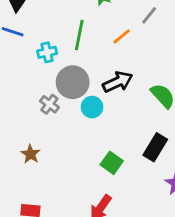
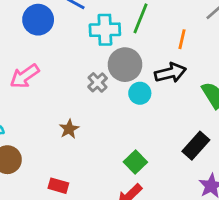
orange line: (122, 36) -> (182, 39), moved, turned -48
cyan cross: (47, 52) -> (105, 30), size x1.5
green square: (112, 163) -> (135, 162), moved

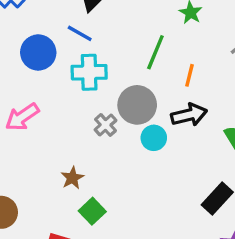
cyan cross: (105, 30) -> (89, 72), moved
orange line: (182, 39) -> (190, 75), moved
green square: (135, 162) -> (92, 211), moved

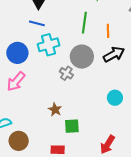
blue circle: (38, 52) -> (17, 53), moved
cyan circle: (154, 138) -> (115, 98), moved
green square: (92, 211) -> (72, 126), turned -35

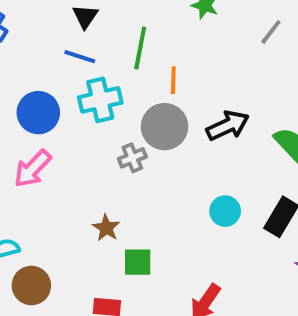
green line: (84, 23) -> (140, 48), moved
orange line: (108, 31) -> (173, 80), moved
gray cross: (66, 73) -> (132, 158), turned 32

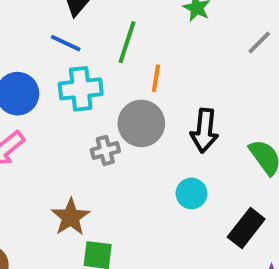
black arrow: (228, 126) -> (204, 130), turned 114
cyan circle: (225, 211) -> (191, 193), moved
brown star: (106, 228) -> (71, 217), size x1.4

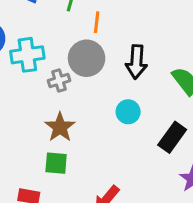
cyan cross: (81, 89) -> (27, 55), moved
brown star: (71, 217) -> (60, 127), moved

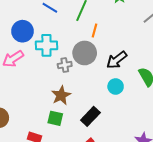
black arrow: (136, 62) -> (117, 60), turned 40
cyan circle: (128, 112) -> (116, 86), moved
black rectangle: (172, 137) -> (90, 116), moved

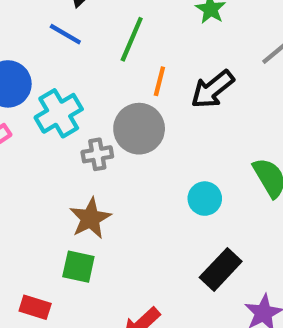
cyan cross: (46, 45) -> (59, 113), turned -30
black arrow: (117, 60) -> (213, 89), moved
black rectangle: (90, 116) -> (221, 269), moved

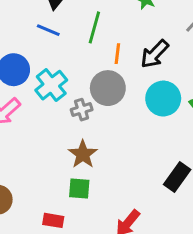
cyan circle: (205, 199) -> (163, 99), moved, size x1.5

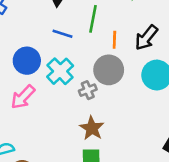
blue line: (48, 30) -> (62, 34), moved

